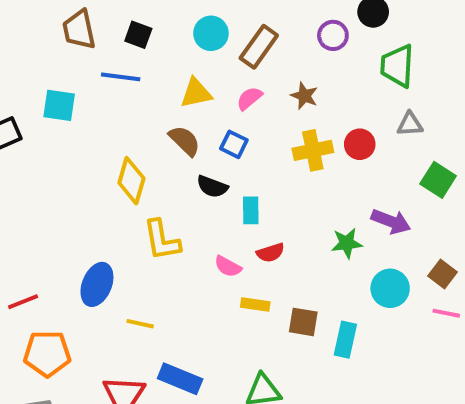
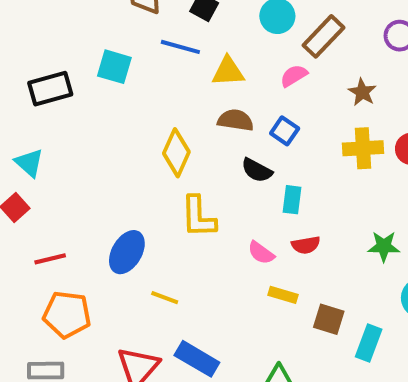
yellow triangle: (196, 93) -> (228, 71), moved
pink semicircle: (249, 98) -> (294, 76), moved
brown semicircle: (185, 141) -> (235, 120), turned -44

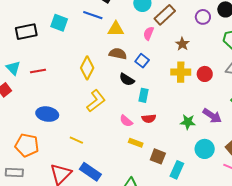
pink semicircle: (294, 76) -> (149, 33), turned -40
yellow L-shape: (198, 217) -> (96, 101), turned -130
blue ellipse: (127, 252) -> (47, 114), moved, turned 65
red line: (50, 259) -> (38, 71), moved

